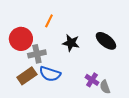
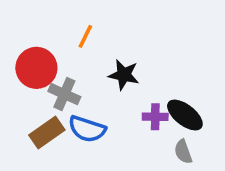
black ellipse: (106, 41) -> (185, 115), moved
gray cross: (37, 54) -> (64, 94), turned 36
purple cross: (92, 80) -> (155, 117), moved, turned -32

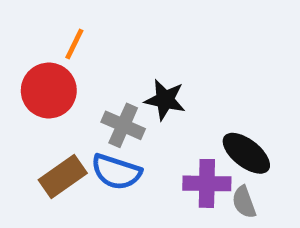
orange line: (85, 36) -> (74, 44), moved
gray cross: (64, 94) -> (123, 125), moved
purple cross: (155, 117) -> (207, 183), moved, size x1.4

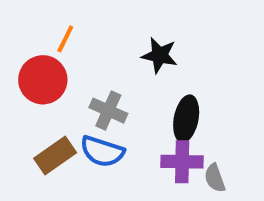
black star: (165, 100) -> (160, 55), moved
black ellipse: (246, 153) -> (186, 119), moved, turned 63

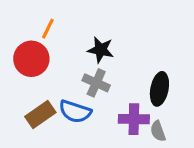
black star: (160, 55) -> (101, 50), moved
gray cross: (108, 111) -> (96, 83), moved
black ellipse: (186, 119) -> (159, 89), moved

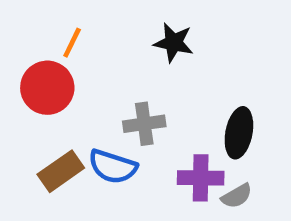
black star: (101, 50) -> (174, 43), moved
gray cross: (96, 83) -> (144, 124), turned -32
gray semicircle: (158, 131) -> (237, 196), turned -100

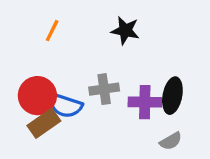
red circle: (47, 88) -> (37, 96), moved
blue semicircle: (113, 167) -> (65, 105), moved
purple cross: (201, 178) -> (145, 102), moved

